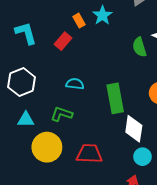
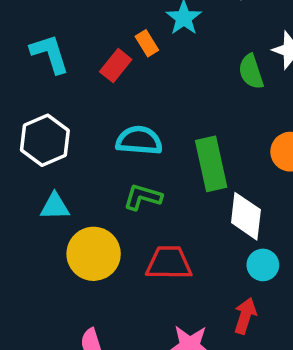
orange rectangle: (79, 21) -> (147, 43), moved
cyan semicircle: (75, 84) -> (139, 140), size x1.4
green L-shape: (62, 114) -> (143, 197), moved

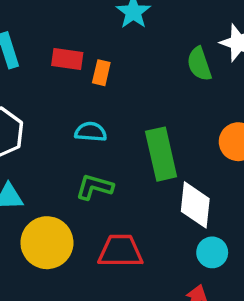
orange rectangle: (147, 43) -> (101, 73), moved, turned 45
red rectangle: (116, 66) -> (67, 59), turned 60
cyan semicircle: (139, 140) -> (91, 132), size x0.7

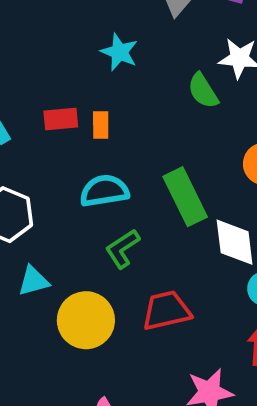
cyan semicircle: (91, 132) -> (104, 191), size x1.4
green L-shape: (94, 187) -> (122, 249), turned -36

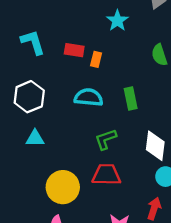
green rectangle: (185, 197) -> (131, 99), moved, size x0.7
green L-shape: (122, 249) -> (106, 139), moved
yellow circle: (86, 320) -> (63, 187), moved

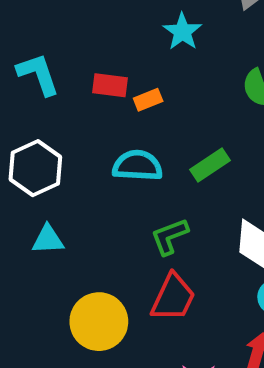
orange rectangle: (96, 59) -> (148, 100), turned 56
green rectangle: (131, 99) -> (210, 165), turned 70
red trapezoid: (106, 175) -> (173, 298), turned 116

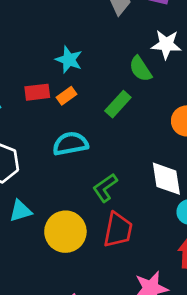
cyan star: (182, 32) -> (69, 60), moved
green rectangle: (210, 165) -> (118, 104), moved
yellow circle: (99, 322) -> (65, 232), moved

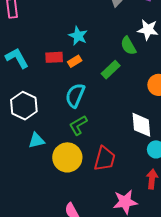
cyan semicircle: (70, 144) -> (75, 95), turned -60
green L-shape: (105, 188) -> (78, 125), moved

